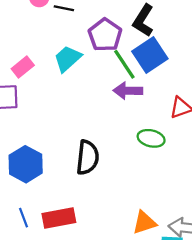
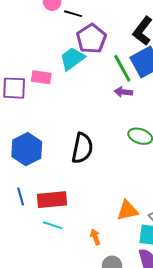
purple pentagon: (105, 35) -> (91, 39), moved
pink rectangle: (23, 67) -> (41, 77), moved, turned 42
purple arrow: (128, 91) -> (123, 92), size x0.7

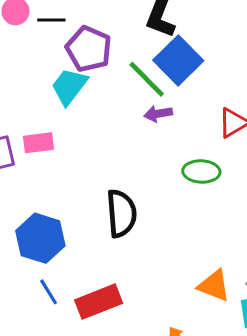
pink rectangle: (41, 77) -> (39, 143), moved
blue line: (21, 197) -> (49, 292), moved
orange triangle: (127, 210) -> (214, 286), turned 50

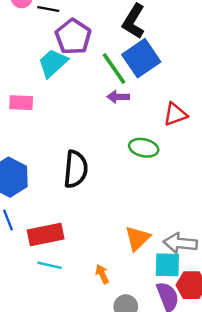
orange triangle: (214, 286) -> (137, 238), turned 44

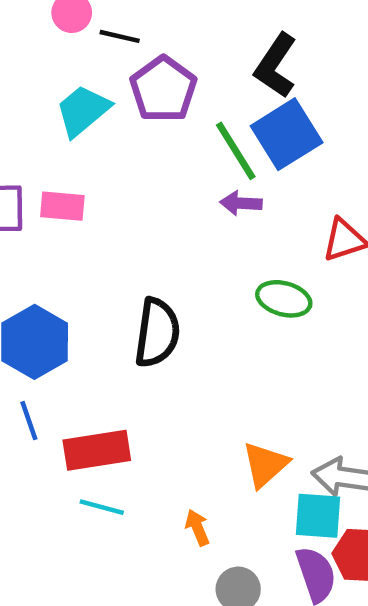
cyan trapezoid: (53, 63) -> (83, 111), moved

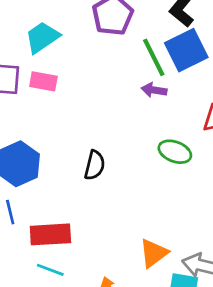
cyan trapezoid: (83, 111) -> (42, 37), moved
black semicircle: (157, 333) -> (95, 165), size x0.7

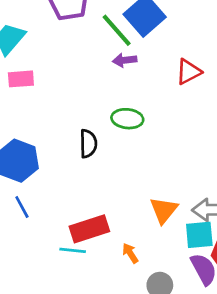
green ellipse: (175, 152) -> (127, 119), moved
red rectangle: (50, 234) -> (89, 229), moved

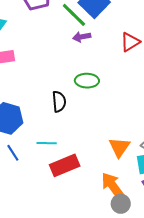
cyan line: (73, 250) -> (47, 143), moved
orange arrow: (130, 253) -> (113, 186), moved, size x1.8

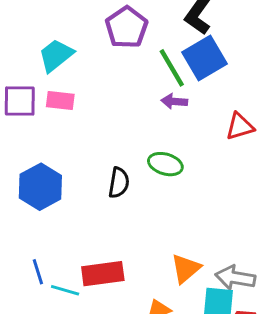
cyan line: (47, 143) -> (65, 290), moved
blue line: (13, 153) -> (38, 272), moved

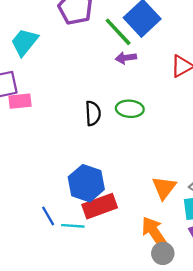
pink rectangle: (60, 100) -> (20, 101), moved
black semicircle: (119, 183) -> (93, 113), moved
blue hexagon: (40, 187) -> (86, 183), moved

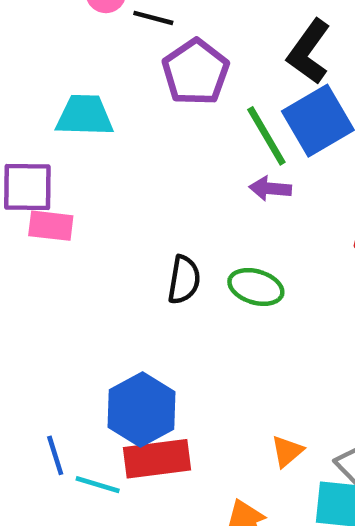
cyan trapezoid: (24, 42) -> (85, 115), turned 40
orange triangle: (164, 188) -> (287, 451), size x0.7

